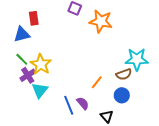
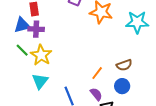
cyan star: (137, 59) -> (137, 22), moved
purple cross: (28, 75) -> (36, 29), moved, turned 35
purple semicircle: (83, 103) -> (96, 94), moved

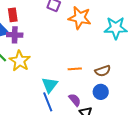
orange line: (97, 73) -> (75, 69), moved, turned 48
cyan triangle: (40, 81) -> (50, 85), moved

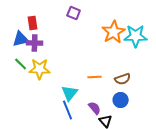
orange star: (80, 18) -> (114, 32), moved, turned 30
yellow star: (20, 61) -> (40, 69), turned -30

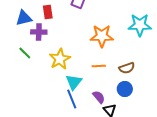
red rectangle: (33, 23) -> (48, 12), moved
orange star: (114, 32) -> (102, 36), moved, turned 30
blue triangle: (21, 39) -> (24, 18), moved
yellow star: (40, 69) -> (60, 59), moved, turned -30

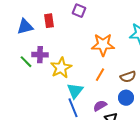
purple cross: (39, 32) -> (40, 55), moved
orange line: (99, 66) -> (100, 75), turned -56
purple semicircle: (99, 97) -> (100, 106), turned -80

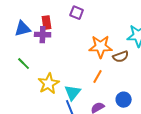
purple cross: (40, 55) -> (43, 35), moved
yellow star: (61, 68) -> (49, 84), moved
brown semicircle: (128, 77) -> (121, 57), moved

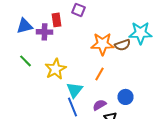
red rectangle: (47, 23) -> (56, 20), moved
brown semicircle: (121, 57) -> (122, 45), moved
yellow star: (49, 84) -> (56, 69), moved

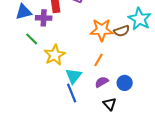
cyan star: (140, 33) -> (140, 19), turned 30
green line: (26, 61) -> (32, 39), moved
purple semicircle: (100, 105) -> (102, 82), moved

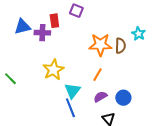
cyan star: (140, 19) -> (138, 34), size x0.6
brown semicircle: (122, 31) -> (120, 46), turned -70
green line: (32, 39) -> (10, 79), moved

